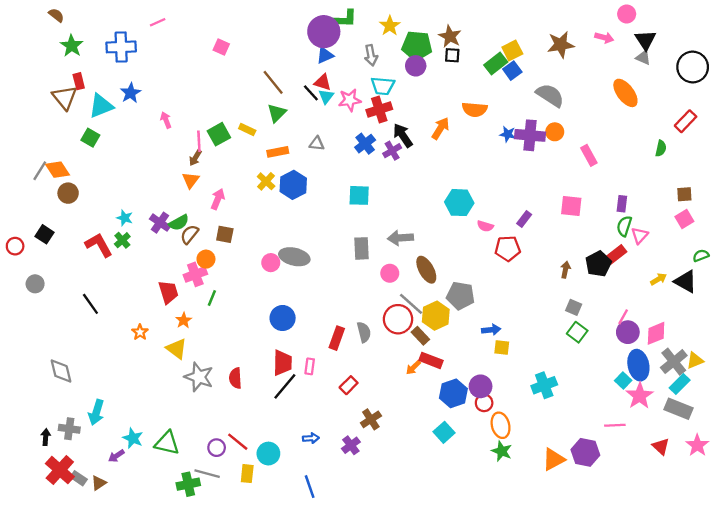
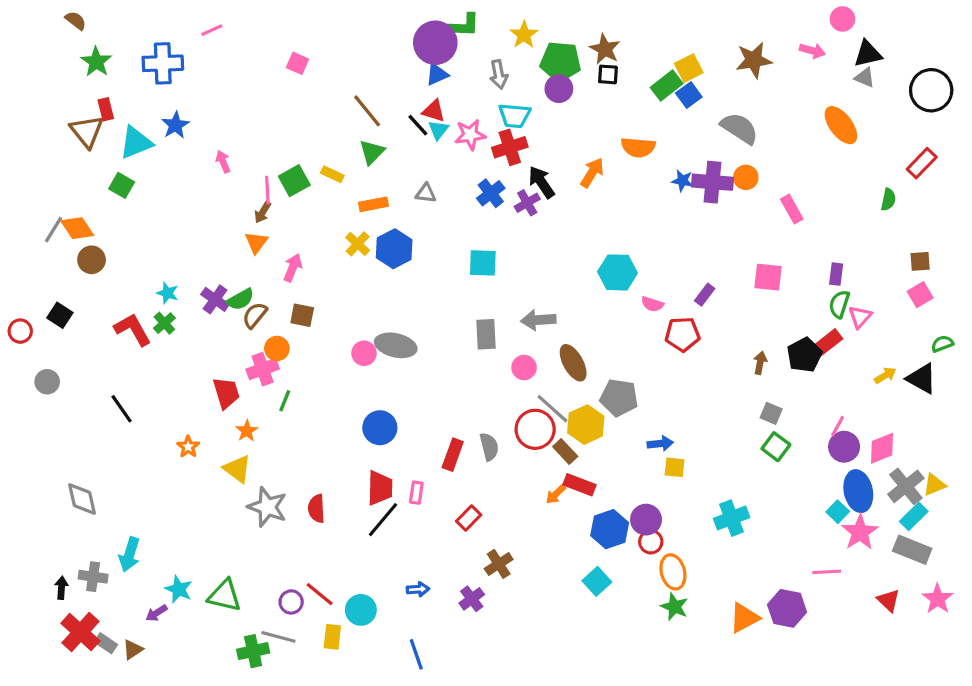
black triangle: (645, 40) -> (868, 54), turned 50

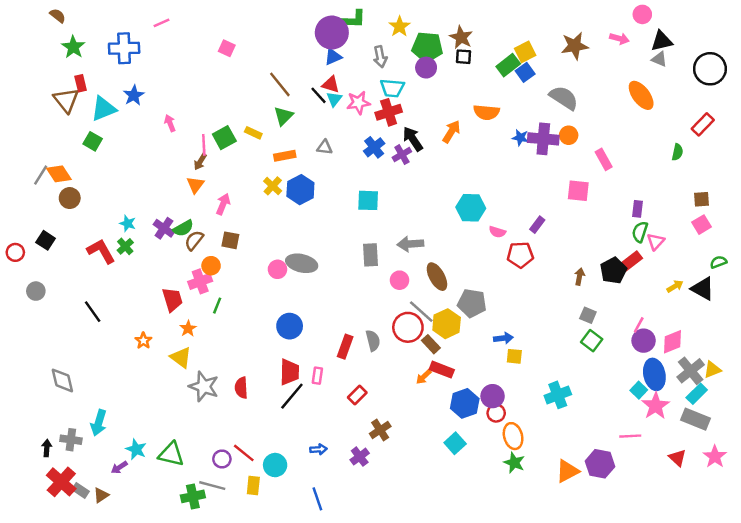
pink square: (768, 277) -> (578, 191), moved

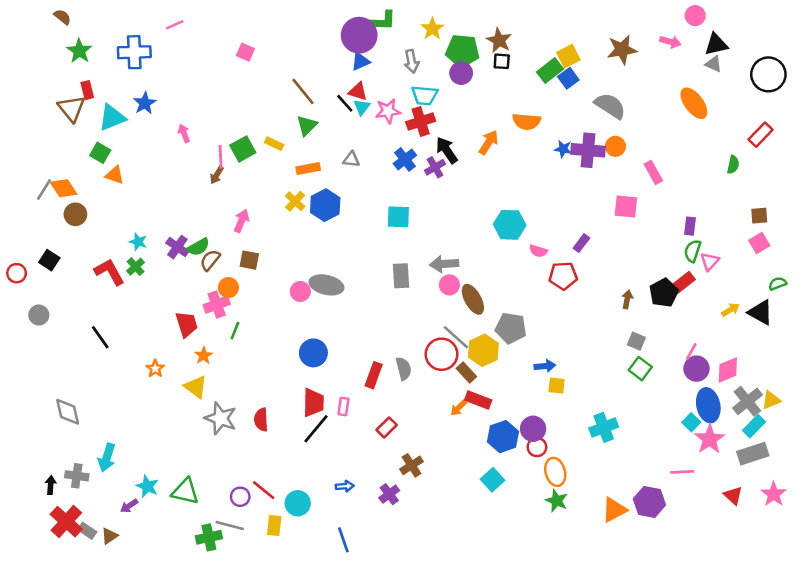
orange triangle: (195, 185) -> (115, 175), moved, turned -48
pink circle: (399, 280) -> (449, 285), moved
gray rectangle: (695, 419) -> (753, 454), turned -40

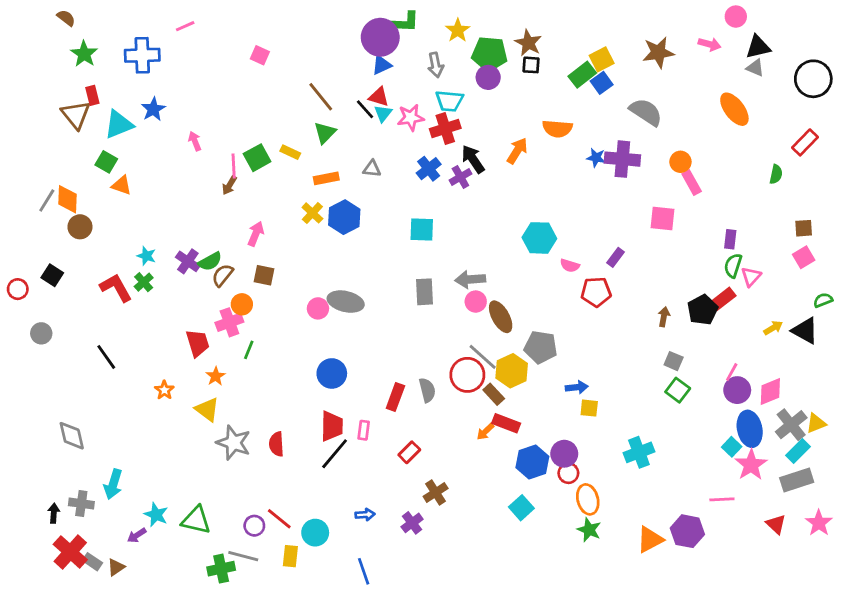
orange circle: (615, 146) -> (680, 162), moved
orange diamond: (64, 188) -> (68, 199), turned 36

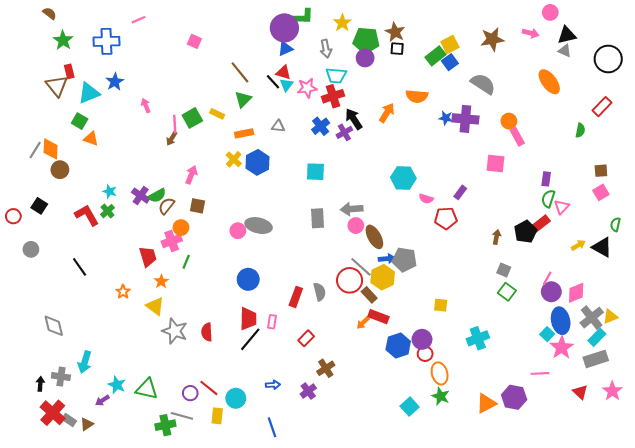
green semicircle: (823, 300) -> (615, 224), turned -56
blue arrow: (577, 387) -> (387, 259), moved
cyan square: (521, 508) -> (410, 407), moved

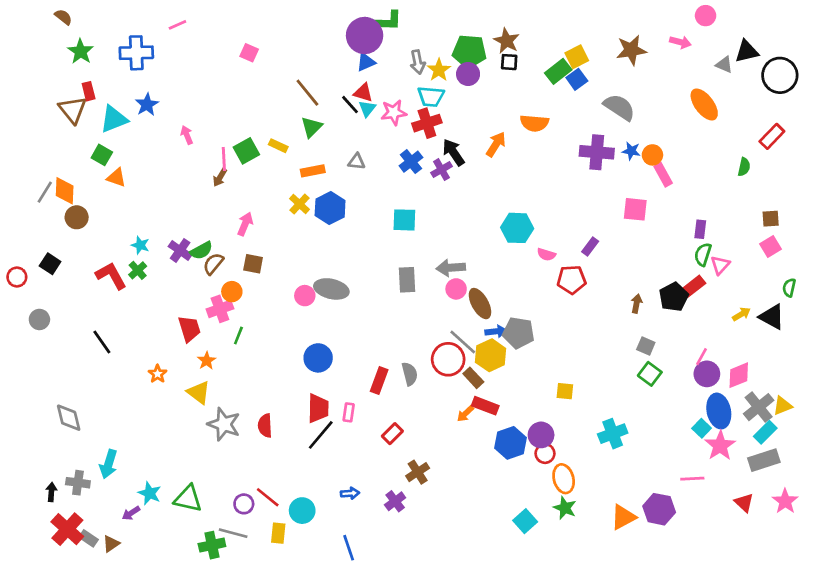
yellow star: (342, 23) -> (439, 70), moved
black triangle: (567, 35) -> (747, 51), moved
blue star: (446, 118) -> (631, 151), moved

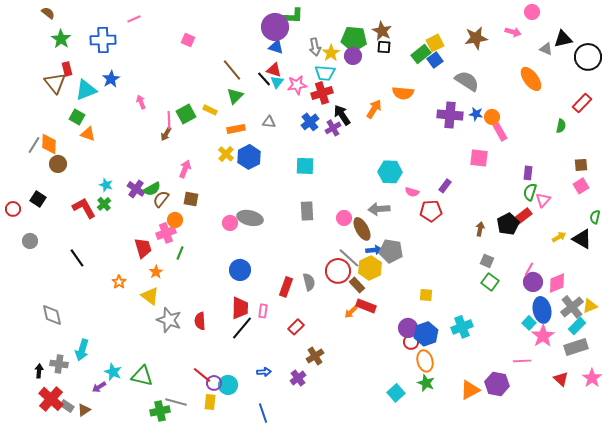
blue triangle: (366, 62) -> (276, 47), turned 42
gray arrow: (451, 268) -> (379, 209), moved
blue hexagon: (510, 443) -> (426, 334), moved
purple circle: (244, 504) -> (214, 383), moved

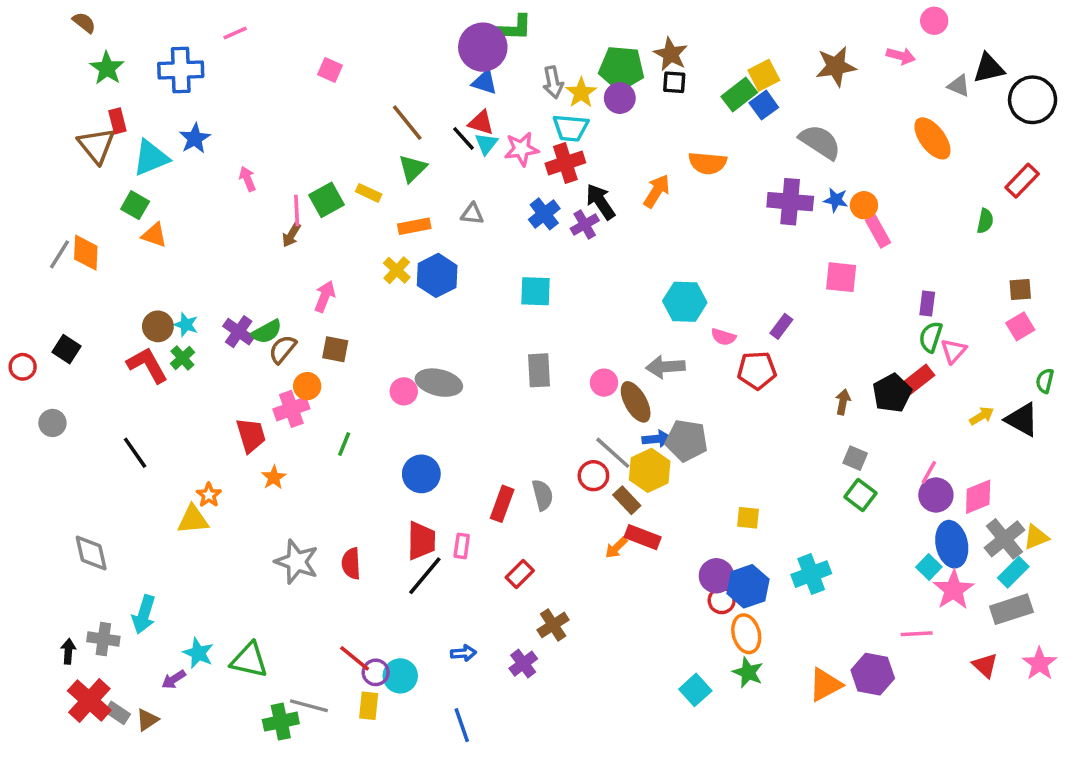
brown circle: (58, 164) -> (158, 326), moved
green line: (180, 253) -> (344, 444), moved
red circle: (338, 271) -> (593, 476), size x0.7
yellow triangle: (150, 296) -> (193, 520), moved, turned -42

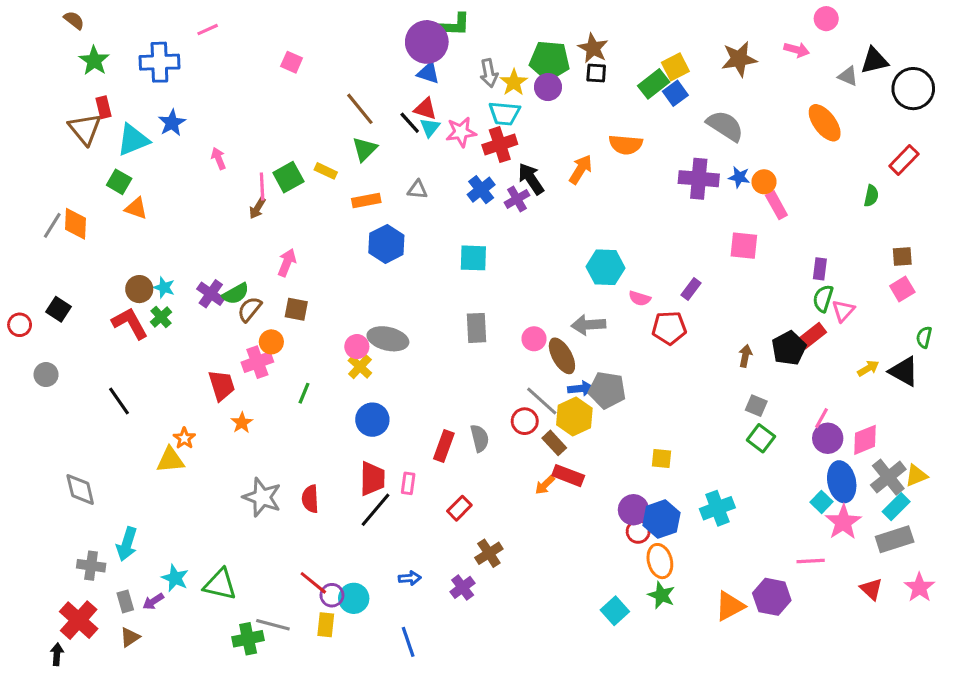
yellow cross: (397, 270) -> (360, 367), moved
black arrow: (68, 651) -> (57, 654), moved
gray rectangle: (117, 713) -> (125, 601), moved, turned 40

